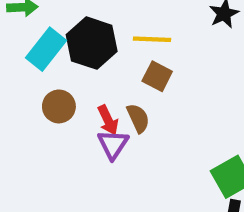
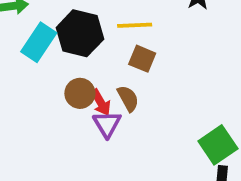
brown circle: (59, 106) -> (80, 93), moved

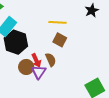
black hexagon: (80, 33) -> (16, 42), moved
brown circle: (80, 93) -> (26, 67), moved

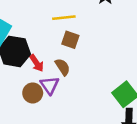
red arrow: (36, 60) -> (37, 63), moved
brown circle: (26, 67) -> (33, 93), moved

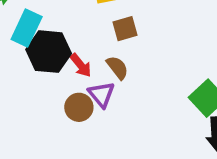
brown square: (70, 40) -> (125, 29), turned -30

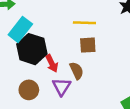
brown circle: (79, 107) -> (29, 90), moved

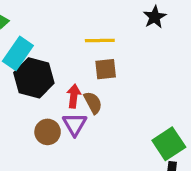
red arrow: (52, 63) -> (74, 96), moved, turned -144
brown circle: (29, 90) -> (48, 132), moved

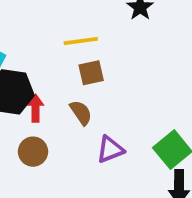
red arrow: (74, 96) -> (36, 108), moved
purple triangle: (75, 124) -> (110, 149), moved, turned 45

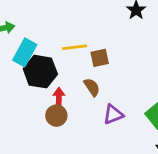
yellow line: (81, 41) -> (74, 47), moved
red arrow: (36, 108) -> (59, 97), moved

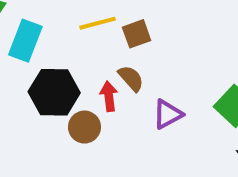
black hexagon: (40, 72) -> (54, 92), moved
red arrow: (59, 97) -> (109, 96), moved

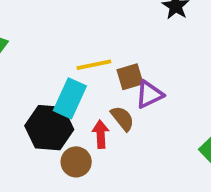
cyan rectangle: (25, 41) -> (70, 98), moved
purple triangle: (168, 114) -> (149, 94), moved

